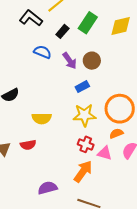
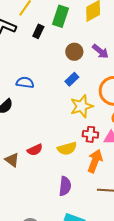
blue semicircle: (43, 52) -> (25, 83), moved
purple arrow: (70, 61) -> (100, 51), moved
yellow semicircle: (42, 118) -> (67, 149), moved
purple semicircle: (48, 188) -> (65, 186), turned 126

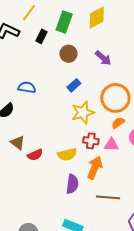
brown circle: (74, 52) -> (68, 54), moved
brown triangle: (12, 160) -> (18, 143), moved
purple semicircle: (65, 186) -> (72, 184), moved

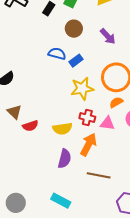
blue semicircle: (27, 87) -> (57, 54), moved

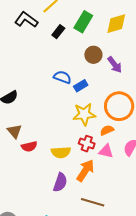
brown circle: (74, 29) -> (93, 55), moved
orange semicircle: (116, 102) -> (107, 130), moved

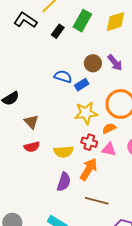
brown circle: (93, 55) -> (93, 63), moved
brown triangle: (14, 131) -> (31, 122), moved

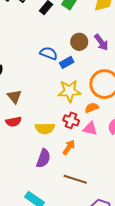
orange arrow: (89, 169) -> (69, 147), size x0.7

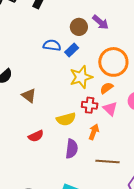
red semicircle: (13, 122) -> (36, 136), moved
pink triangle: (90, 129) -> (110, 109), turned 42

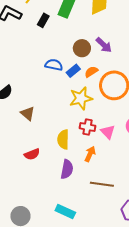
orange semicircle: (107, 88) -> (91, 72), moved
yellow semicircle: (66, 119) -> (63, 139), turned 102

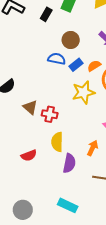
brown circle: (82, 48) -> (71, 40), moved
red cross: (87, 127) -> (50, 114), moved
yellow semicircle: (63, 139) -> (57, 142), moved
red semicircle: (32, 154) -> (29, 155), moved

